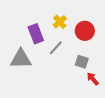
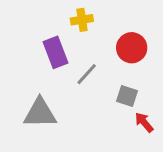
yellow cross: (60, 22) -> (82, 20), moved, turned 32
gray triangle: (21, 59) -> (40, 113), moved

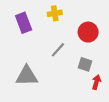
purple rectangle: (56, 52) -> (24, 23), moved
red arrow: (144, 122) -> (96, 82), turned 56

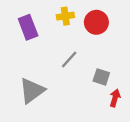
red circle: (88, 32) -> (96, 22), moved
gray triangle: (27, 76) -> (32, 91), turned -35

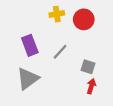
purple rectangle: (28, 27) -> (30, 45), moved
red arrow: (115, 98) -> (91, 86), moved

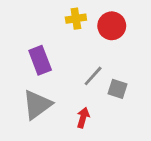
gray line: (60, 52) -> (93, 76), moved
red arrow: (91, 86) -> (83, 118), moved

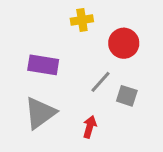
red circle: (112, 26) -> (124, 43), moved
purple rectangle: (40, 60) -> (43, 65), turned -60

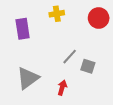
red circle: (124, 43) -> (99, 18), moved
purple rectangle: (43, 65) -> (23, 29), moved, turned 72

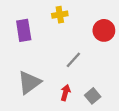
red circle: (99, 18) -> (104, 30), moved
gray square: (88, 66) -> (93, 96), moved, turned 32

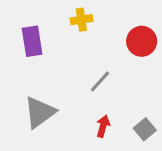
red arrow: (65, 93) -> (103, 126), moved
gray square: (93, 96) -> (145, 129), moved

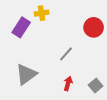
yellow cross: (81, 20) -> (42, 13), moved
purple rectangle: (32, 41) -> (21, 27), turned 42

